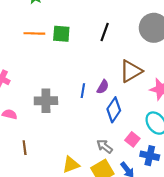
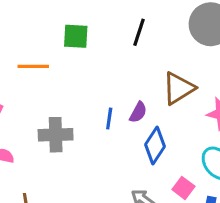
orange line: (34, 33) -> (33, 66), moved

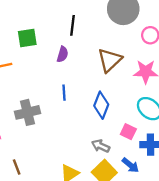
purple semicircle: (138, 112) -> (63, 54), moved

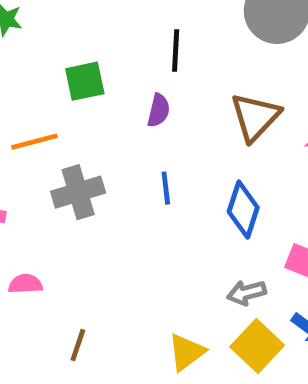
gray cross: (28, 112) -> (78, 192), moved
gray arrow: (101, 146) -> (247, 293), turned -36
brown line: (17, 167) -> (78, 345), turned 42

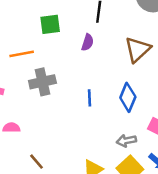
blue line: (166, 188) -> (90, 98), moved
brown line: (78, 345) -> (36, 162), turned -63

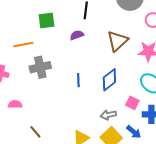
purple semicircle: (88, 42) -> (77, 35), turned -128
blue diamond: (128, 97) -> (109, 80), turned 30

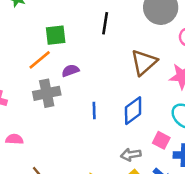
purple semicircle: (77, 35) -> (70, 71), moved
orange line: (23, 44) -> (40, 60), moved, turned -30

